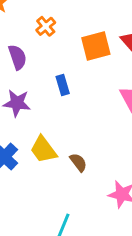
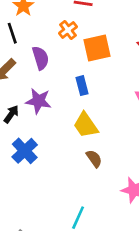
orange square: (96, 46) -> (97, 48), moved
yellow trapezoid: (43, 150) -> (86, 125), moved

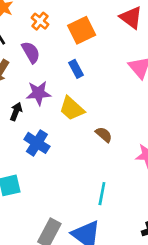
orange cross: (68, 30) -> (40, 21), moved
yellow trapezoid: (86, 125) -> (72, 109), moved

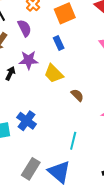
blue cross: (37, 143) -> (27, 121), moved

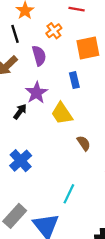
purple star: (29, 60) -> (37, 93), turned 30
black arrow: (10, 73) -> (20, 112), moved

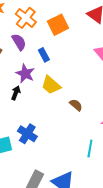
orange cross: (54, 31) -> (26, 18), size x1.5
blue rectangle: (74, 80) -> (44, 55), moved
cyan line: (69, 194) -> (90, 148), moved

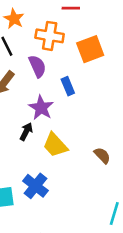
orange cross: (26, 18) -> (50, 36), turned -35
yellow trapezoid: (51, 85) -> (55, 145), moved

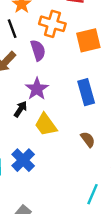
blue rectangle: (68, 86) -> (86, 92), moved, size x1.5

